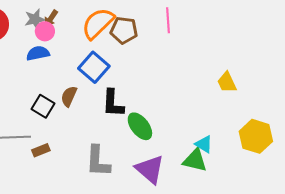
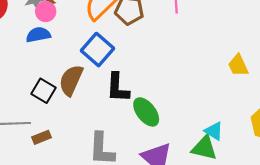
brown semicircle: (69, 96) -> (71, 80), size x1.4

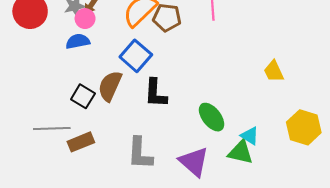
green ellipse: (146, 112) -> (212, 117), moved
brown rectangle: (41, 137) -> (81, 142), size x1.4

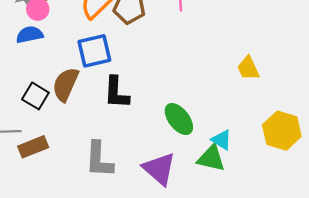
blue square: (136, 56) -> (94, 51), turned 36

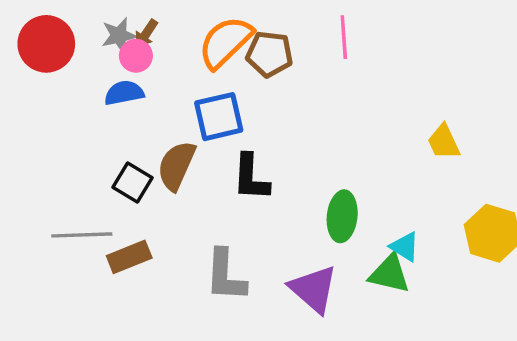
green ellipse: (179, 119) -> (342, 216), turned 44

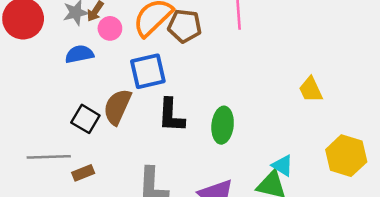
pink circle: (136, 56) -> (110, 28), moved
green ellipse: (342, 216) -> (223, 125), moved
brown rectangle: (129, 257) -> (83, 173), size x0.7

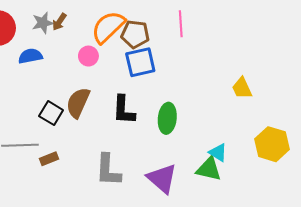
pink circle: (110, 28) -> (88, 56), moved
blue semicircle: (79, 54) -> (30, 56), moved
blue square: (148, 71) -> (140, 62), moved

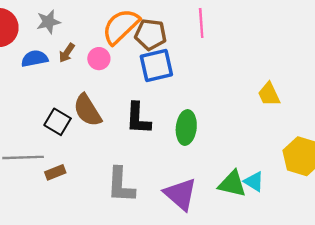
brown arrow: (59, 22) -> (67, 53), moved
brown semicircle: (78, 103) -> (87, 110), turned -56
cyan triangle: (218, 152) -> (254, 182), moved

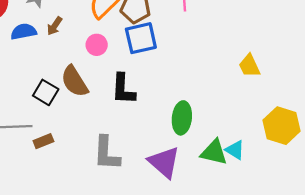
pink circle: (99, 59) -> (97, 45), moved
green ellipse: (186, 128) -> (182, 118), moved

